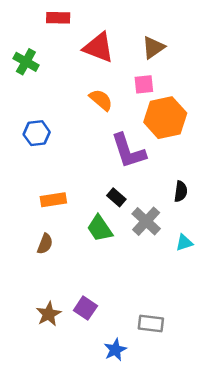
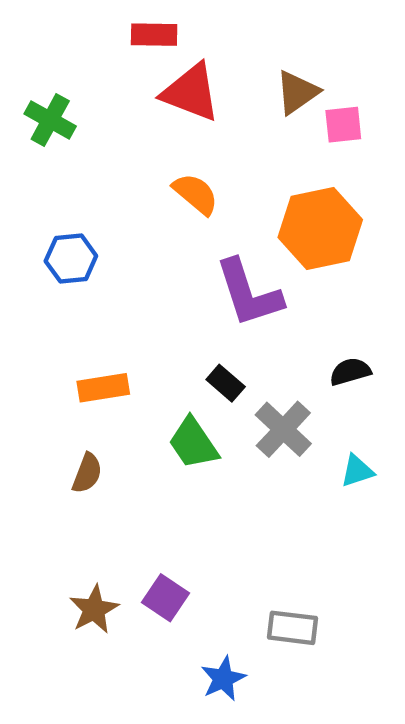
red rectangle: (58, 18) -> (154, 35), moved
pink square: (144, 84) -> (343, 125), moved
black semicircle: (181, 191) -> (350, 372), turned -114

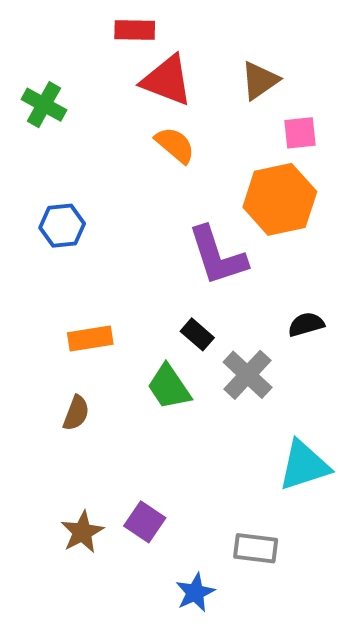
pink square: (343, 125) -> (300, 133), moved
orange semicircle: (196, 194) -> (175, 145), moved
cyan triangle: (357, 471) -> (304, 466), moved, size x1.8

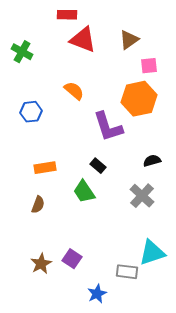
orange semicircle: (175, 145) -> (74, 91), moved
gray cross: (248, 375) -> (142, 196), moved
cyan triangle: (304, 466) -> (152, 253), moved

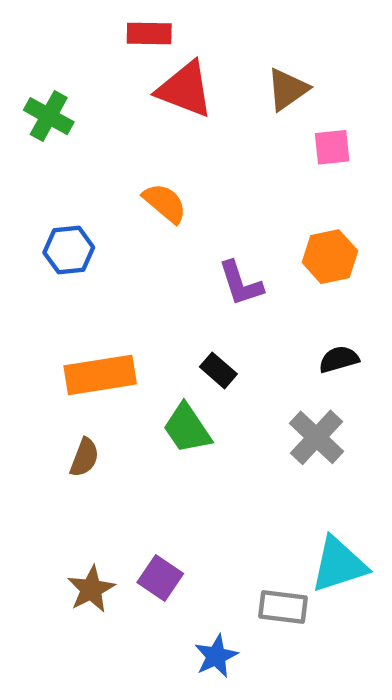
orange hexagon: (139, 99) -> (330, 257), moved, size x0.7
purple L-shape: (108, 127) -> (241, 283), size x0.7
orange rectangle: (45, 168) -> (100, 375), size x1.4

